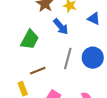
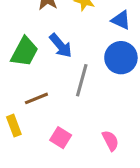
blue arrow: (61, 27) -> (61, 46), moved
blue circle: (93, 58) -> (121, 58), moved

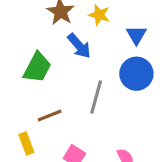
blue triangle: (121, 20) -> (136, 35), turned 35
blue arrow: (61, 46) -> (79, 46), moved

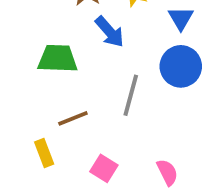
green trapezoid: (37, 68) -> (58, 59), turned -116

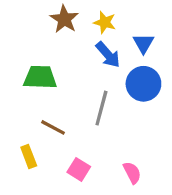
blue arrow: (110, 32) -> (108, 55), moved
brown line: (73, 118) -> (53, 127), turned 50

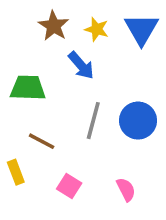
blue triangle: (143, 43) -> (141, 29), moved, size x1.5
blue arrow: (108, 55) -> (81, 65), moved
blue circle: (143, 84) -> (138, 121), moved

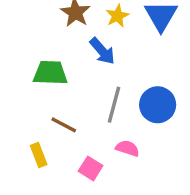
yellow star: (97, 29) -> (117, 16), turned 30
pink semicircle: (126, 189) -> (127, 148), moved, turned -45

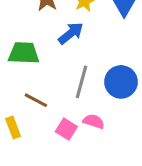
blue arrow: (102, 51) -> (71, 33), turned -88
pink square: (91, 168) -> (66, 129), moved

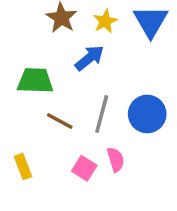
brown line: (36, 100) -> (60, 121), moved
pink semicircle: (94, 121) -> (116, 159), turned 55

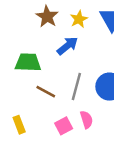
pink square: (84, 168) -> (64, 126), turned 30

